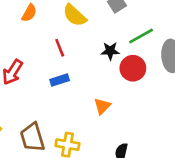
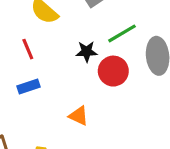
orange triangle: (102, 106) -> (79, 116), turned -48

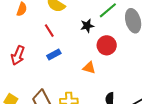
red circle: (113, 71) -> (107, 45), moved

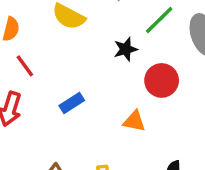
red line: (49, 31) -> (25, 66), moved

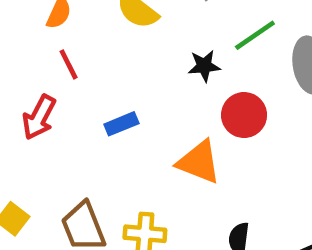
orange triangle: (134, 121) -> (199, 162), size x1.5

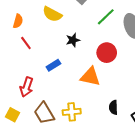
black star: (204, 66) -> (73, 40), moved
red arrow: (39, 117) -> (27, 87), moved

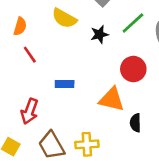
black star: (73, 40) -> (100, 34), moved
blue rectangle: (53, 65) -> (65, 84), turned 32
black semicircle: (113, 107) -> (135, 123), moved

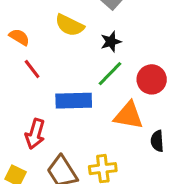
green line: (133, 23) -> (110, 74), moved
orange semicircle: (20, 26) -> (19, 37), turned -72
blue rectangle: (65, 84) -> (74, 101), size x1.6

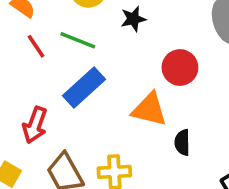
green line: (110, 74) -> (78, 40), moved, turned 64
blue rectangle: (74, 101) -> (84, 88), turned -44

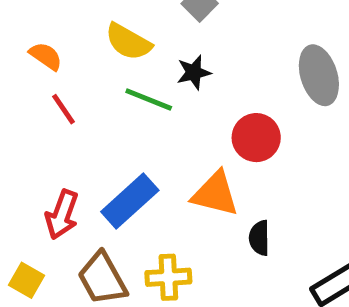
green line: (78, 40) -> (149, 99), moved
blue rectangle: (84, 88) -> (130, 201), moved

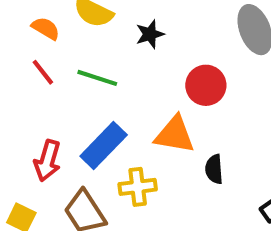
orange semicircle: (46, 56) -> (46, 28), moved
green line: (149, 99) -> (97, 78), moved
yellow cross: (168, 277) -> (138, 187), moved

